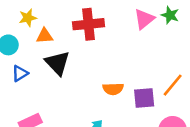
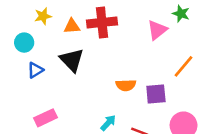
pink triangle: (144, 19) -> (157, 30), moved
orange triangle: (45, 36) -> (72, 26), moved
orange line: (173, 85) -> (184, 66), moved

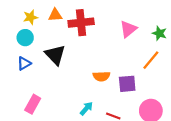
green star: (181, 14) -> (159, 33), moved
orange triangle: (72, 26) -> (55, 15), moved
cyan circle: (24, 43) -> (25, 38), moved
pink rectangle: (45, 118) -> (33, 104), turned -36

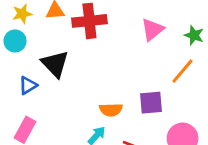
blue triangle: (24, 63) -> (28, 85), moved
orange semicircle: (101, 76) -> (111, 110), moved

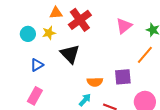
yellow star: (22, 14) -> (49, 33), moved
red cross: (89, 21) -> (80, 20), turned -30
black triangle: (55, 64) -> (70, 54), moved

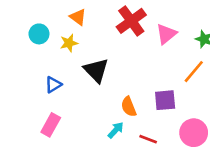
orange triangle: (56, 13) -> (78, 17), turned 40
red cross: (80, 20) -> (131, 21), moved
cyan circle: (28, 34) -> (39, 34), moved
orange semicircle: (95, 82) -> (129, 107), turned 70

